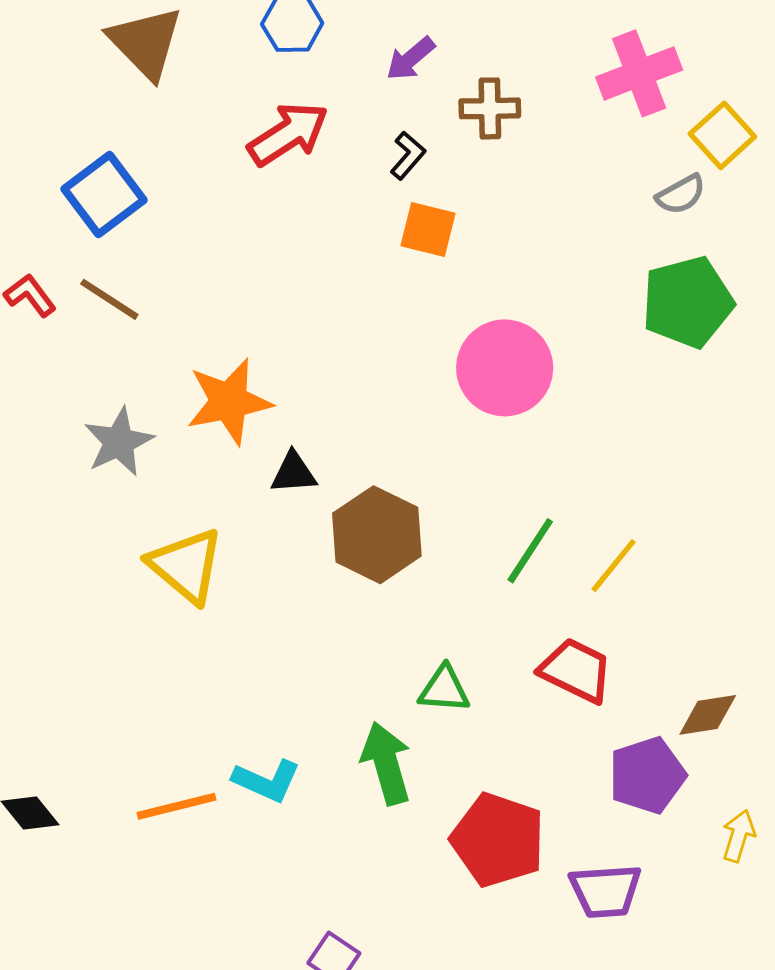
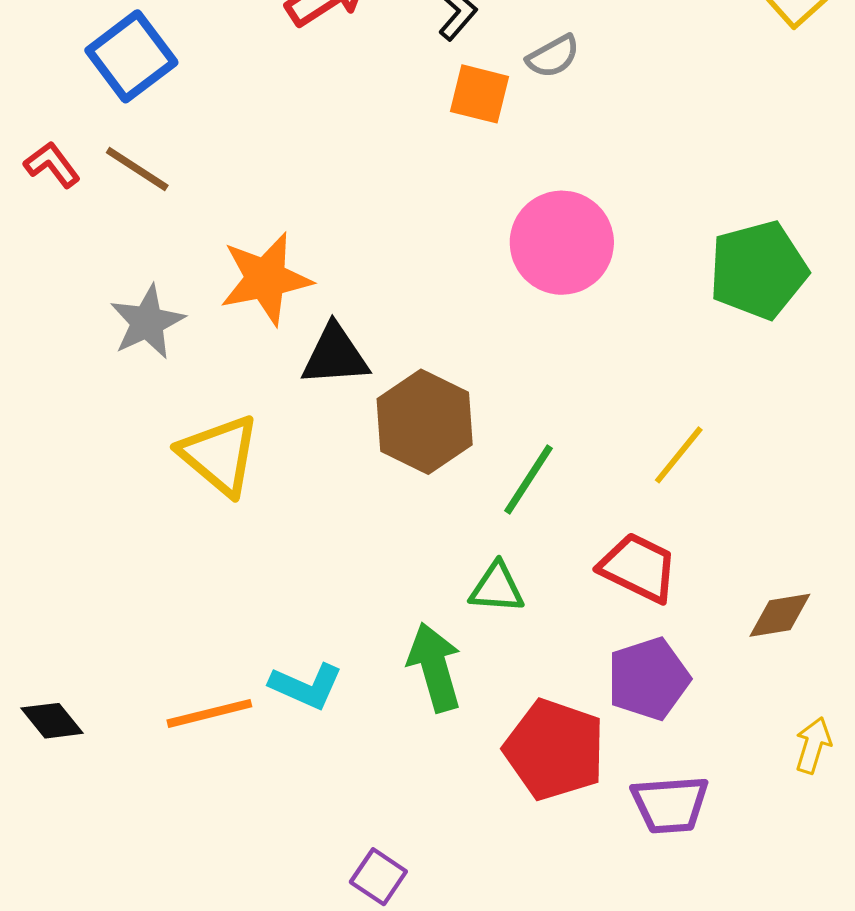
gray semicircle: (681, 194) -> (553, 56), moved
green pentagon: (688, 302) -> (758, 270), moved
black triangle: (294, 473) -> (335, 355), size x1.4
green line: (530, 551) -> (529, 480), moved
purple pentagon: (647, 775) -> (648, 679), moved

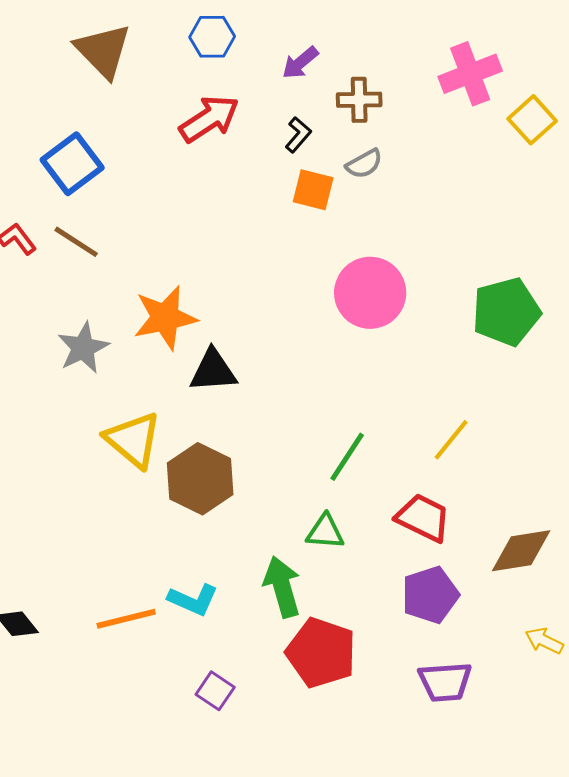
brown hexagon: (425, 422) -> (200, 479), moved
brown diamond: (780, 615) -> (521, 551), size x1.4
yellow arrow: (813, 745) -> (544, 641), turned -81
red pentagon: (555, 750) -> (321, 653), moved
purple square: (378, 877) -> (215, 691), moved

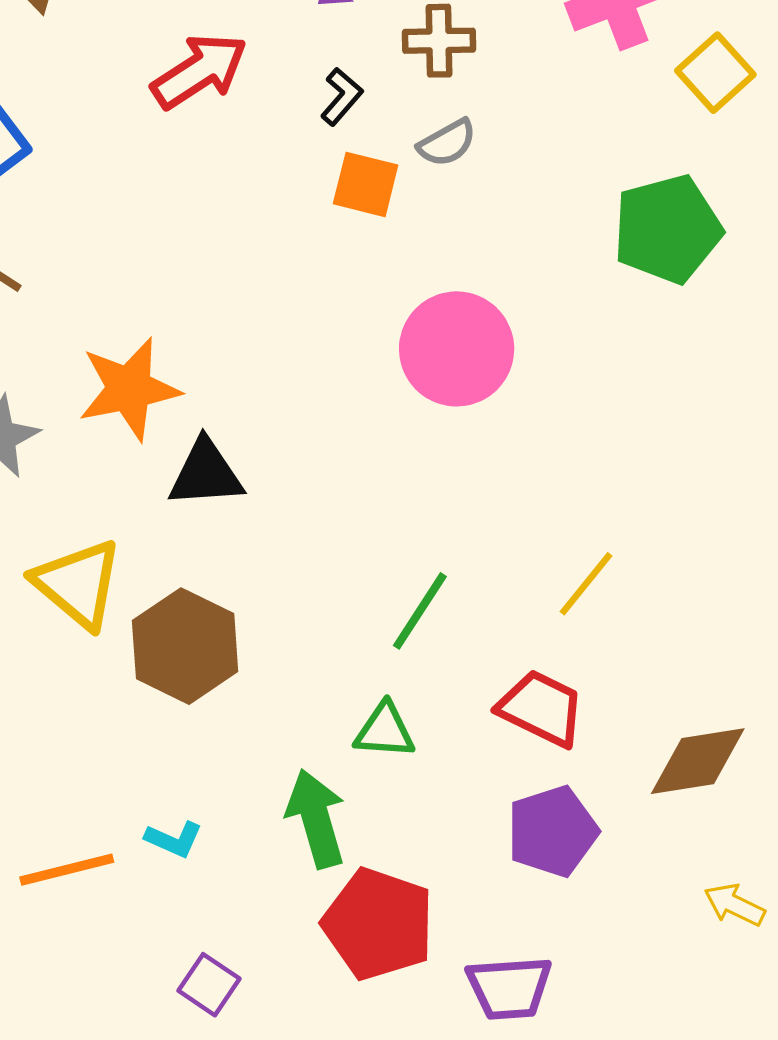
green pentagon: (506, 312) -> (667, 229), moved
cyan L-shape: (193, 600) -> (174, 839), size x0.7
purple trapezoid: (445, 682) -> (509, 988), moved

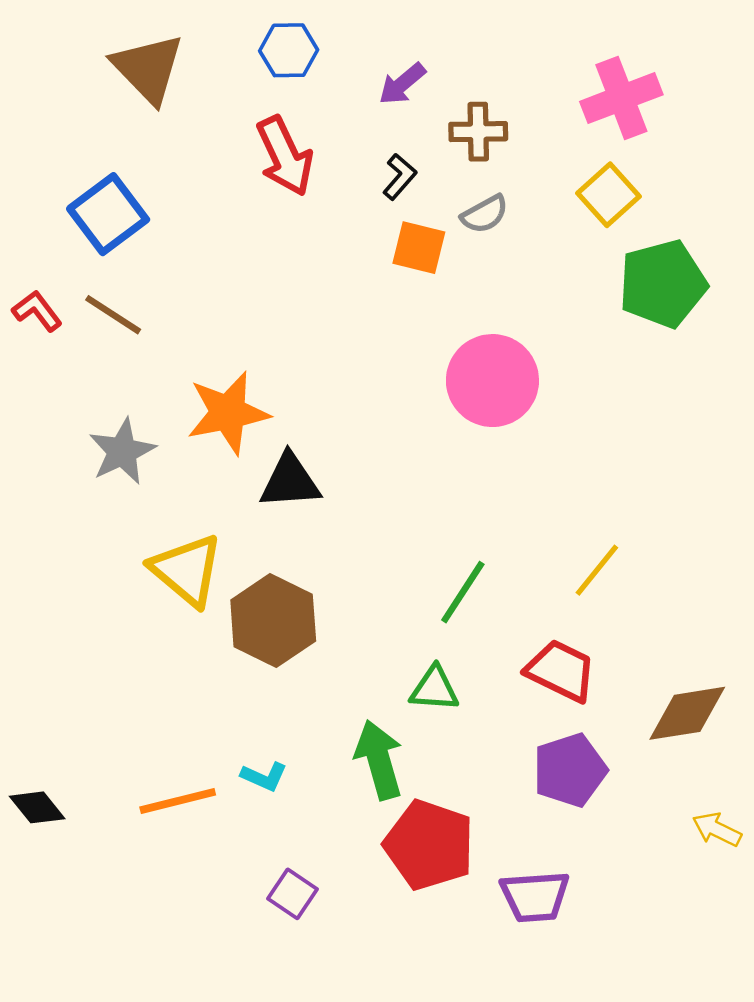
red arrow: (199, 71) -> (285, 156), turned 98
yellow square: (715, 73) -> (609, 195), moved

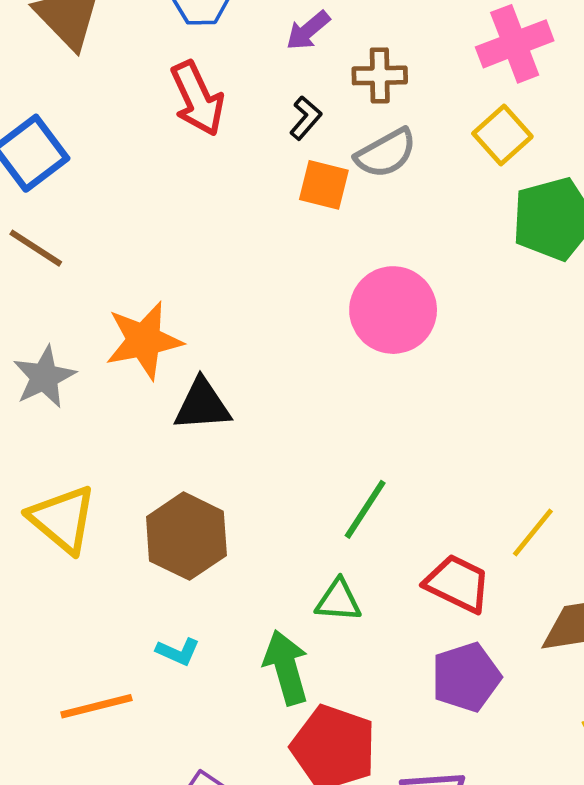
gray semicircle: (485, 214) -> (386, 153), size x1.4
yellow triangle: (187, 570) -> (62, 519), moved
yellow line: (597, 570) -> (533, 532), moved
cyan L-shape: (264, 777) -> (178, 652), moved

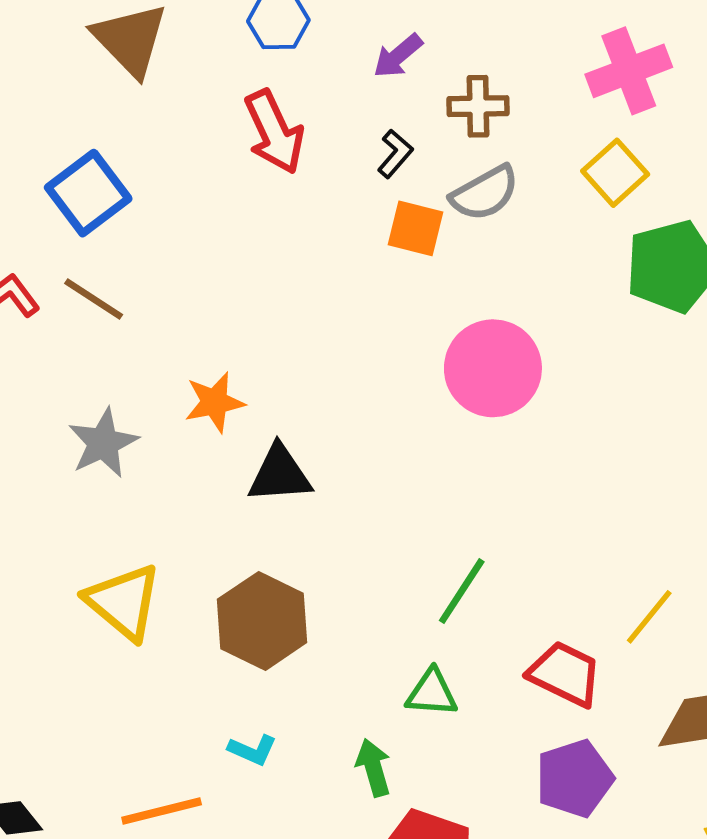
orange star: (144, 340) -> (215, 402), size x0.7
green arrow: (286, 667) -> (373, 768), size x0.7

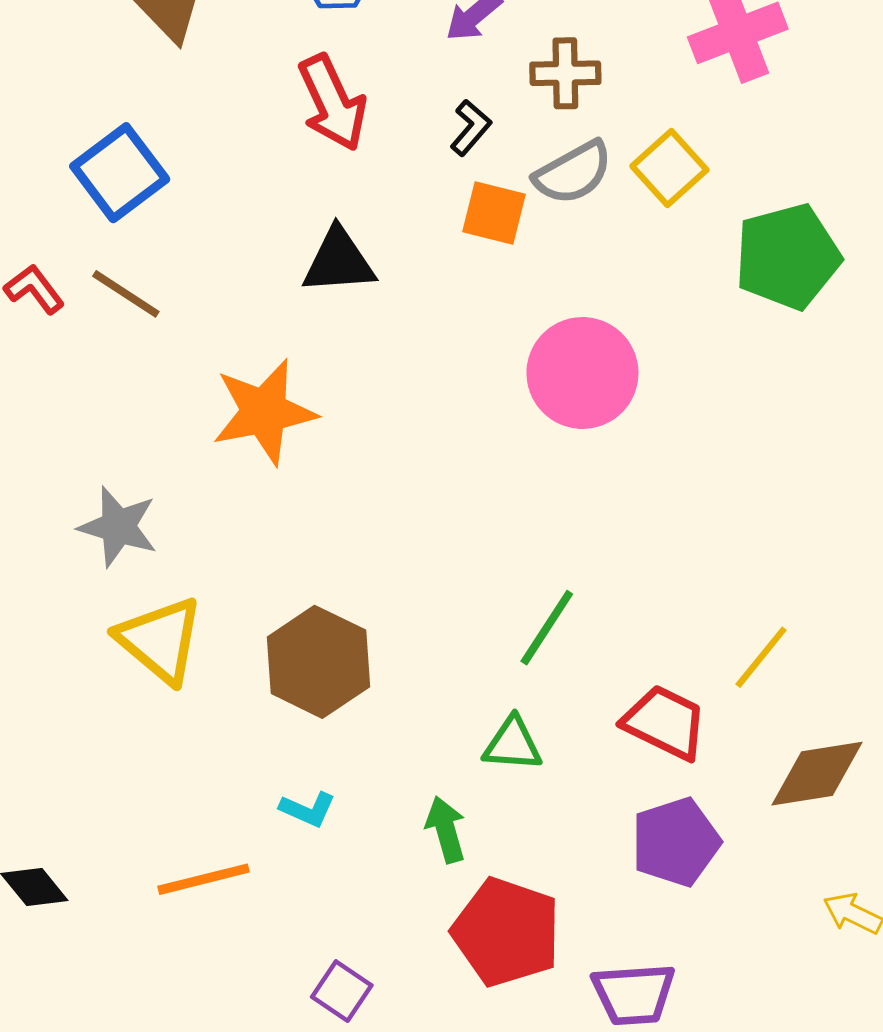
yellow square: (615, 173) -> (669, 168), moved
orange star: (215, 402) -> (264, 412), size x1.5
gray star: (103, 443) -> (118, 527), moved, turned -30
black triangle: (280, 474) -> (339, 261), moved

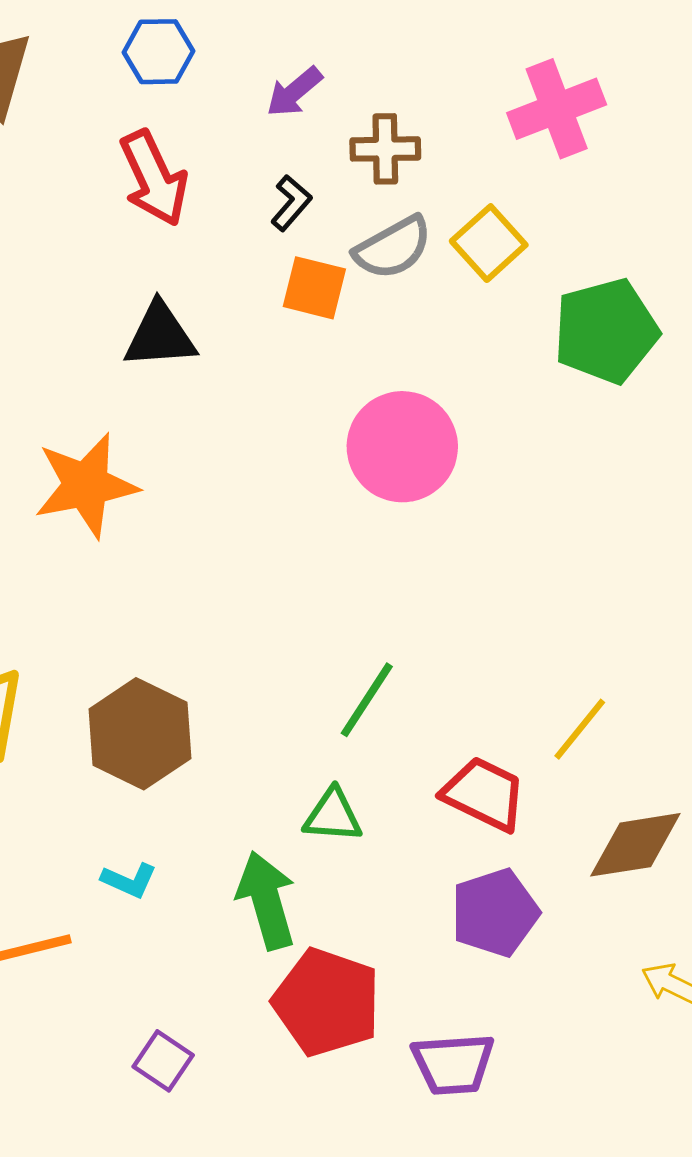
green arrow: (446, 830) -> (266, 900), size x1.5

